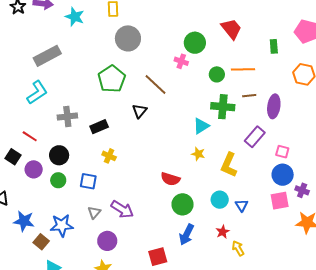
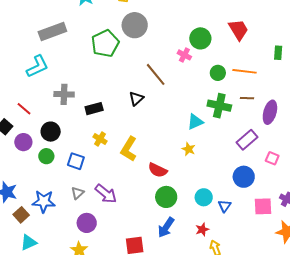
green pentagon: (112, 79) -> (105, 43), moved
yellow L-shape: (229, 165) -> (129, 149), moved
blue circle: (283, 175) -> (244, 177), moved

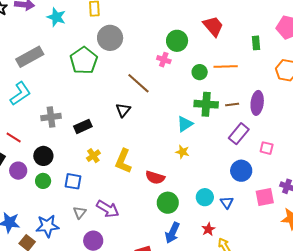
brown line: (247, 98) -> (232, 105), moved
yellow cross: (100, 139) -> (93, 156), turned 32

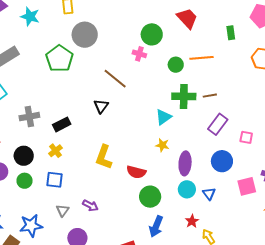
purple ellipse: (257, 103) -> (185, 163), moved
yellow cross: (93, 156) -> (56, 151), moved
purple arrow: (108, 209) -> (90, 206), size x0.7

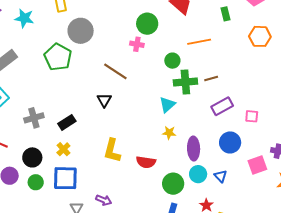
green circle: (176, 65) -> (172, 61), moved
purple rectangle: (218, 124) -> (222, 106), turned 30
blue square: (54, 180) -> (65, 178), size x1.5
green circle: (150, 197) -> (173, 184), moved

